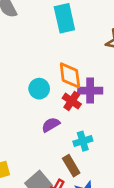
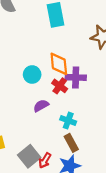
cyan cross: (83, 141) -> (68, 121), turned 35
brown rectangle: (71, 166) -> (71, 143), moved

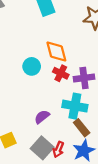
purple cross: (76, 77) -> (84, 78), moved
purple semicircle: (41, 106) -> (42, 117), moved
cyan cross: (68, 121) -> (75, 106), size x1.5

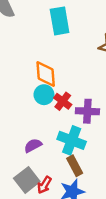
orange diamond: (56, 51) -> (46, 74), moved
cyan circle: (32, 66) -> (44, 95), moved

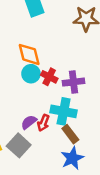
gray square: (27, 180) -> (19, 145), moved
red arrow: (44, 185) -> (43, 123), moved

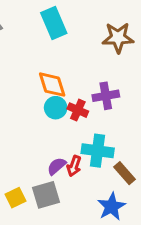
purple cross: (74, 82) -> (106, 96), moved
brown rectangle: (70, 134) -> (125, 173), moved
gray square: (19, 145) -> (46, 195), turned 35

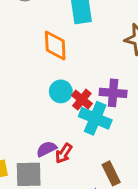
orange diamond: (52, 85) -> (55, 45), moved
cyan cross: (98, 151) -> (95, 118), moved

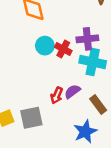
cyan cross: (95, 118) -> (93, 62), moved
purple semicircle: (46, 149) -> (72, 91), moved

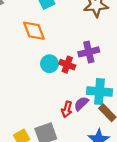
cyan cross: (93, 62) -> (99, 92), moved

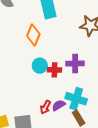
orange diamond: (34, 31) -> (33, 35), turned 30
red cross: (67, 65) -> (54, 70), turned -32

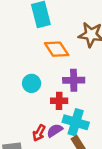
orange diamond: (33, 35) -> (57, 49), moved, turned -55
red cross: (54, 70) -> (59, 101), moved

